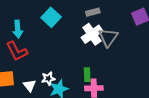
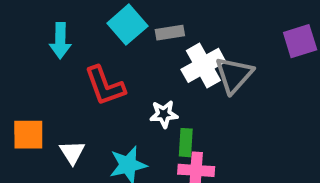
gray rectangle: (93, 12) -> (170, 33), moved
red L-shape: (17, 51) -> (105, 86), moved
white star: (48, 79) -> (164, 114), moved

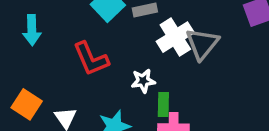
cyan arrow: (60, 41) -> (32, 30), moved
orange square: (28, 135) -> (27, 104), turned 36

